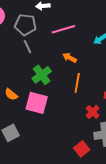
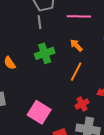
pink square: (37, 103) -> (39, 112), moved

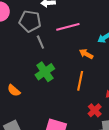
gray line: (40, 22) -> (40, 42), moved
orange arrow: (76, 45) -> (86, 54), moved

